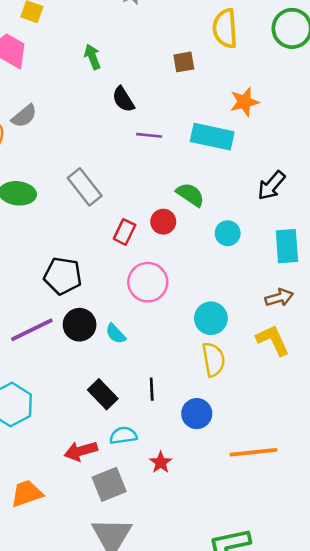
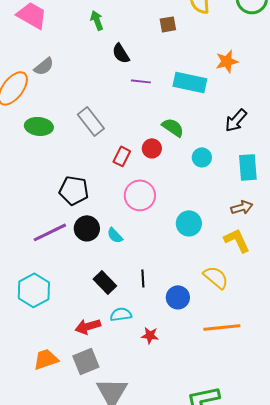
orange star: (244, 102) -> (227, 61), moved
yellow semicircle: (213, 359) -> (216, 277), moved, turned -40
red star: (161, 463) -> (150, 335), turned -30
gray square: (109, 484) -> (86, 361), moved

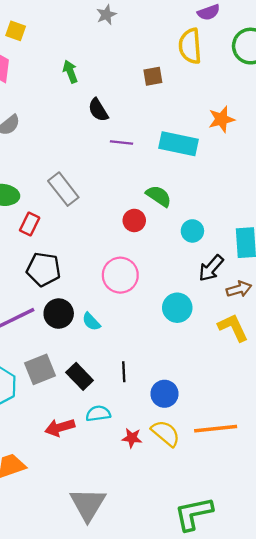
black arrow: (236, 120) -> (211, 268), moved
red rectangle: (122, 156) -> (30, 224), moved
yellow semicircle: (216, 277) -> (166, 433), moved
gray square: (86, 361) -> (40, 369), moved

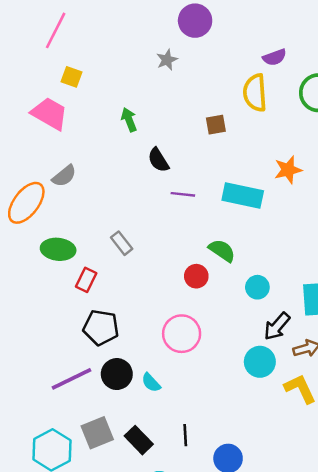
gray rectangle: (63, 189) -> (122, 243), size x0.7
cyan circle: (177, 308) -> (260, 362), moved

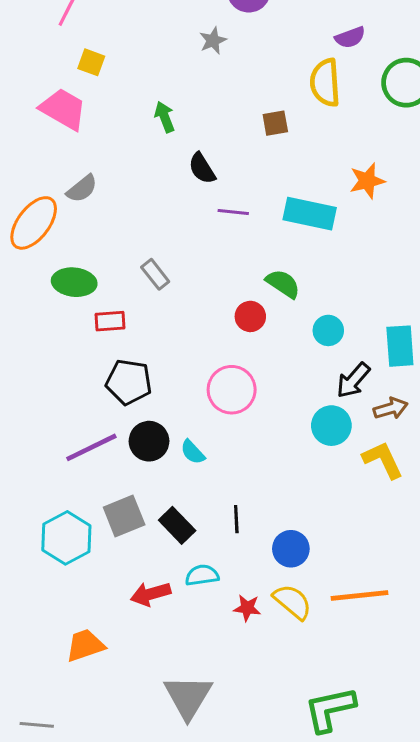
red rectangle: (86, 280) -> (110, 321), turned 60

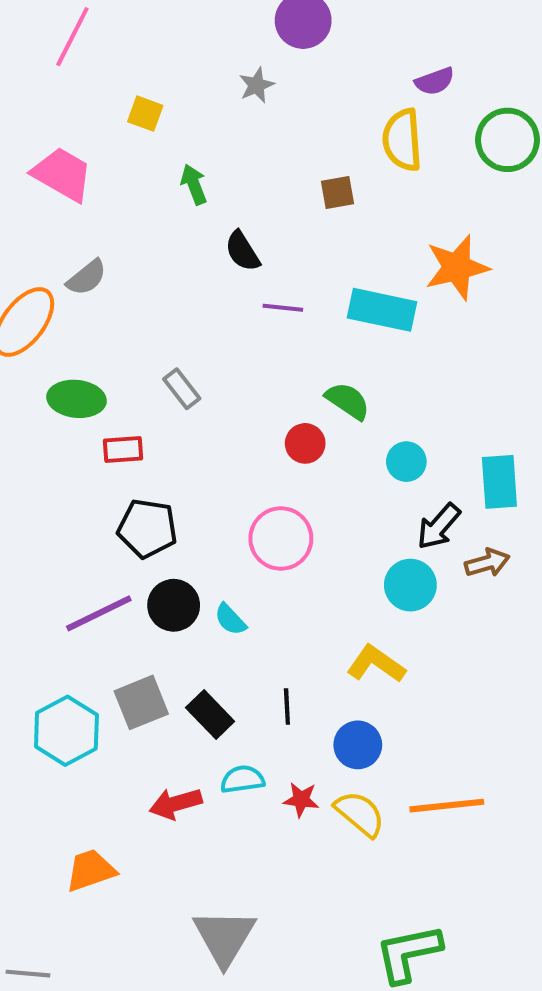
yellow square: (91, 62) -> (145, 114), moved
orange star: (367, 181) -> (457, 267), size x1.4
yellow L-shape: (383, 460) -> (376, 664), moved, turned -30
red star: (247, 608) -> (301, 800), moved

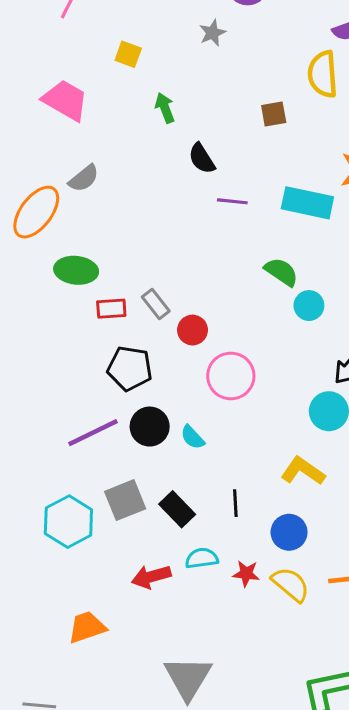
gray rectangle: (182, 389) -> (156, 304), moved
red circle: (305, 443) -> (193, 330), moved
cyan circle: (406, 462) -> (309, 306), moved

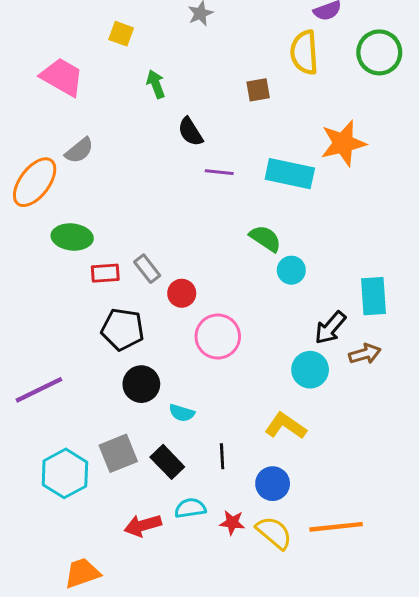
purple line: (93, 433) -> (39, 390), moved
cyan semicircle: (193, 437) -> (182, 413), moved, turned -30

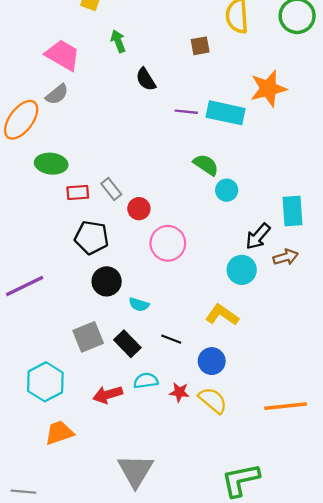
pink trapezoid: (62, 77) -> (63, 55), moved
purple line: (219, 172) -> (186, 112), moved
black line: (222, 456) -> (171, 339), turned -66
cyan hexagon: (65, 473) -> (45, 382), moved
orange line: (336, 527) -> (286, 406), moved

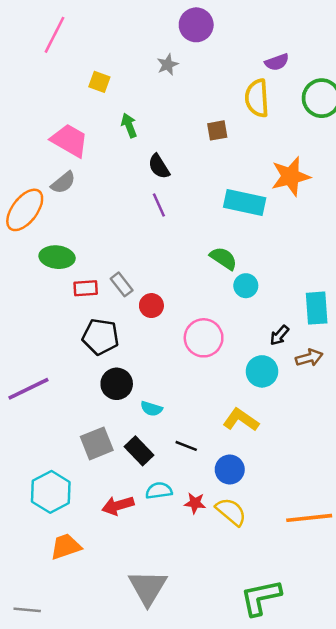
purple line: (186, 112) -> (159, 205), moved, turned 60
black arrow: (258, 236) -> (279, 335), size x0.7
pink circle: (168, 243) -> (204, 338), moved

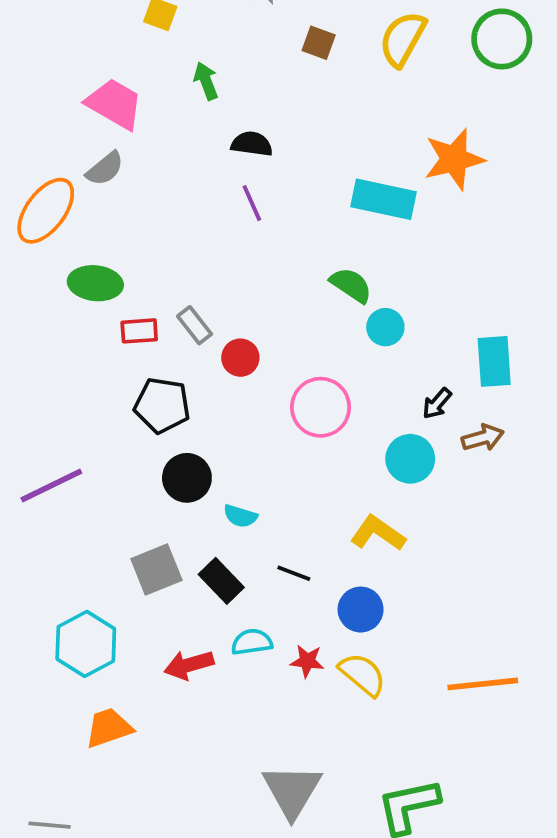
yellow semicircle: (257, 98) -> (403, 39), turned 33
brown square: (217, 130) -> (319, 43), moved, turned 30
black semicircle: (159, 166) -> (252, 144), turned 130
gray triangle: (148, 588) -> (292, 791), moved

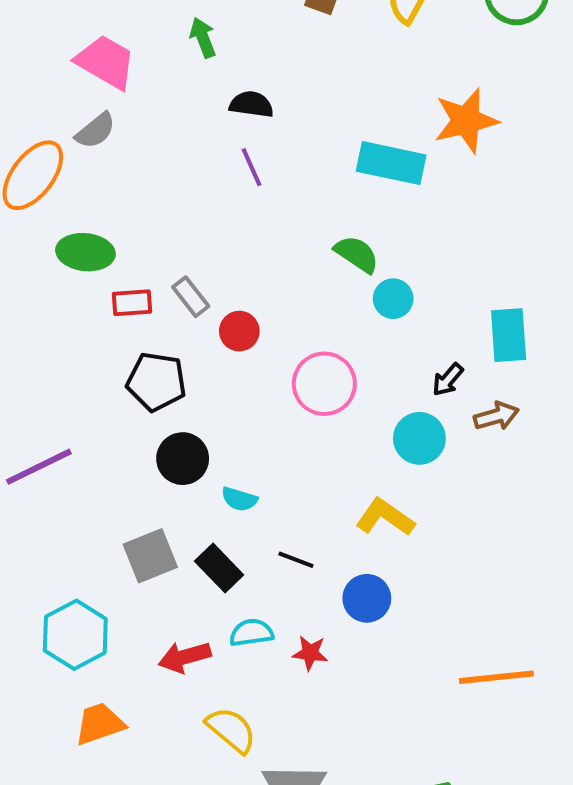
yellow semicircle: (363, 674) -> (231, 730), moved

